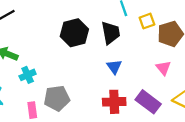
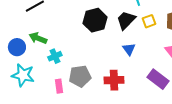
yellow square: (147, 21) -> (149, 21), moved
black trapezoid: (111, 33) -> (126, 20), turned -125
red cross: (114, 102) -> (114, 80), moved

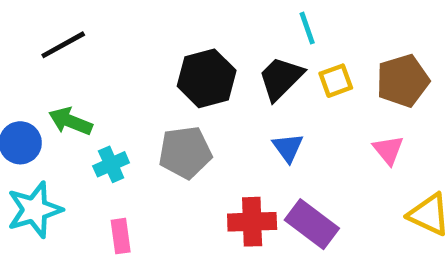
cyan star: (23, 75) -> (35, 210), turned -30
gray pentagon: (80, 76) -> (185, 152), moved
purple rectangle: (158, 79) -> (312, 224), moved

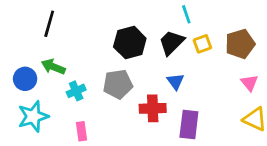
black line: (63, 45) -> (49, 24), turned -45
pink triangle: (388, 150) -> (249, 83), moved
red cross: (252, 222) -> (153, 108), moved
purple rectangle: (312, 224) -> (189, 125), turned 60

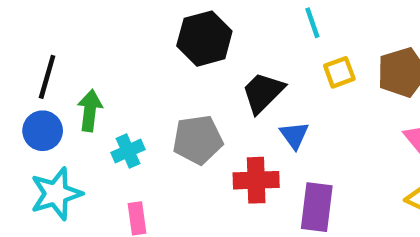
black line: (49, 24) -> (47, 77), moved
black hexagon: (130, 43) -> (204, 39), moved
black trapezoid: (172, 43) -> (263, 93), moved
green arrow: (53, 67) -> (90, 110), turned 75

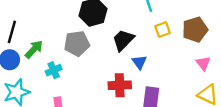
green arrow: (90, 110) -> (34, 49), turned 36
gray pentagon: (198, 140) -> (77, 43), moved

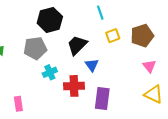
cyan cross: (54, 70) -> (50, 72), moved

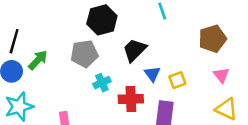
yellow square: (113, 36) -> (177, 80), moved

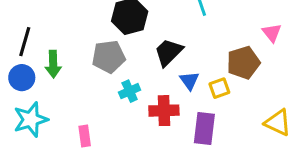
brown pentagon: (213, 39) -> (243, 63), moved
green arrow: (38, 60) -> (53, 64), turned 135
pink triangle: (221, 75) -> (272, 33), moved

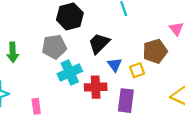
cyan cross: (130, 91) -> (70, 73), size x1.5

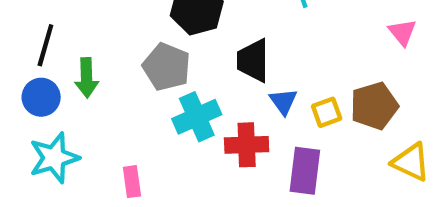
black trapezoid: (99, 43) -> (253, 60), turned -45
gray pentagon: (54, 47) -> (167, 67), turned 30
brown pentagon: (155, 51) -> (374, 106), moved

